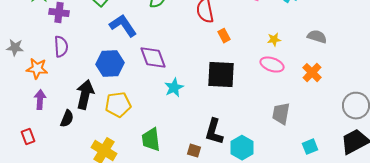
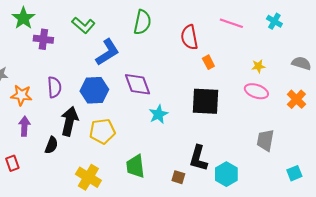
blue L-shape: (123, 26) -> (107, 52), turned 92
purple semicircle: (61, 47) -> (54, 87), moved

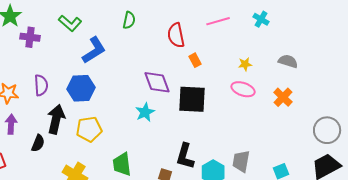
green semicircle: (142, 22) -> (129, 20), size x0.7
pink line: (231, 23) -> (218, 21), turned -35
purple diamond: (137, 84) -> (157, 82), moved
gray trapezoid: (265, 140) -> (241, 161), moved

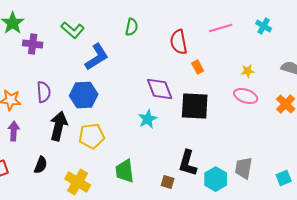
black semicircle: (38, 143) -> (41, 165), moved

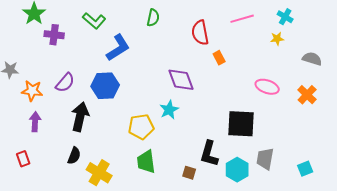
yellow star: (248, 71) -> (277, 39), moved
purple semicircle: (44, 92) -> (65, 83), turned 45
black square: (195, 106) -> (241, 124), moved
yellow pentagon: (92, 136) -> (141, 127), moved
black semicircle: (41, 165) -> (74, 156), moved

